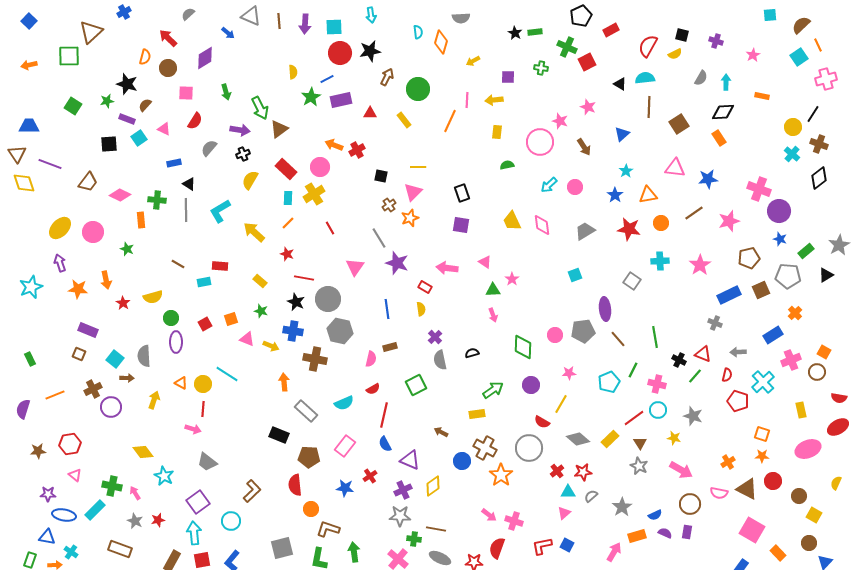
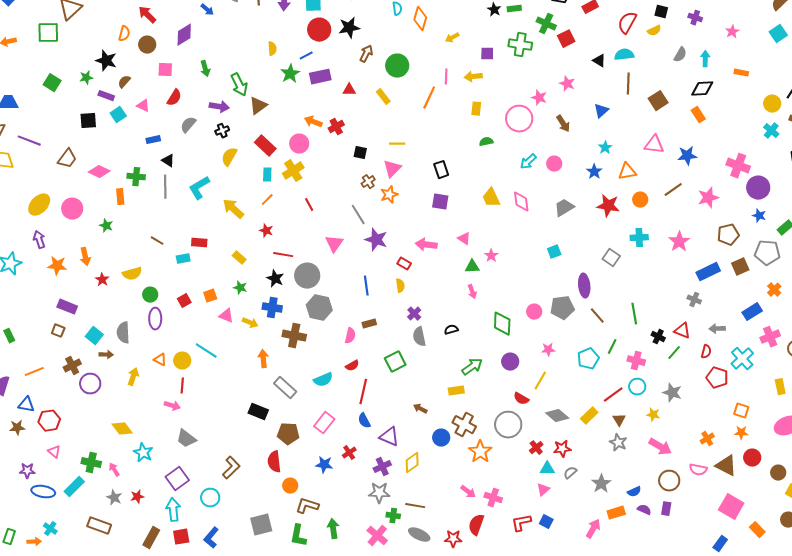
green cross: (541, 68) -> (520, 45), size x1.6
blue triangle: (47, 537) -> (26, 405), moved

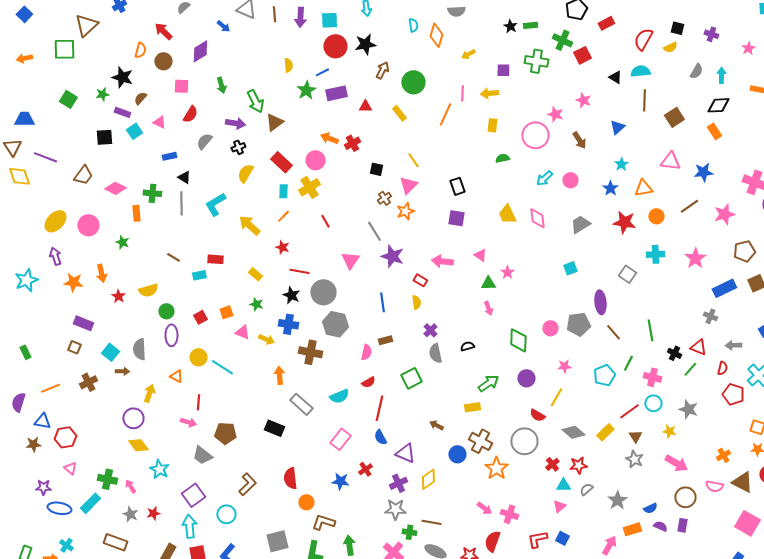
yellow line: (397, 144) -> (413, 160), turned 56
yellow circle: (182, 361) -> (198, 357), moved
purple circle: (90, 384) -> (133, 418), moved
brown pentagon: (288, 434) -> (225, 433), moved

